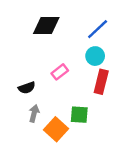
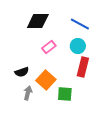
blue line: (98, 29) -> (80, 24), turned 72
pink rectangle: (60, 72) -> (49, 47), moved
orange square: (56, 129) -> (46, 80), moved

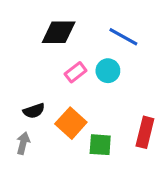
cyan circle: (78, 46) -> (108, 71), moved
red rectangle: (83, 67) -> (145, 132), moved
gray arrow: (28, 93) -> (23, 143), moved

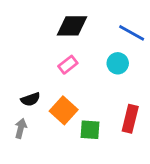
black diamond: (59, 32) -> (72, 26), moved
blue line: (123, 37) -> (132, 33), moved
cyan circle: (108, 71) -> (118, 63), moved

